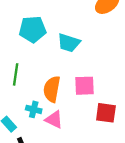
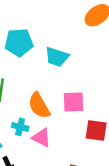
orange semicircle: (52, 89) -> (39, 106), turned -40

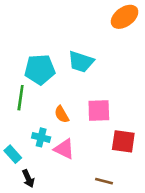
cyan pentagon: (19, 43) -> (40, 69), moved
orange semicircle: (39, 106) -> (62, 114), size x0.6

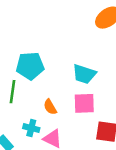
cyan trapezoid: (81, 62) -> (84, 74), moved

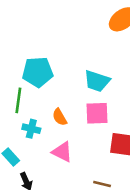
cyan cross: (31, 128) -> (31, 129), moved

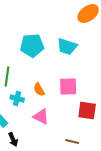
cyan pentagon: (38, 72) -> (32, 46), moved
cyan trapezoid: (97, 81) -> (67, 46), moved

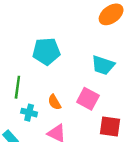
cyan trapezoid: (67, 46) -> (103, 65), moved
pink square: (68, 86) -> (88, 99), turned 30

